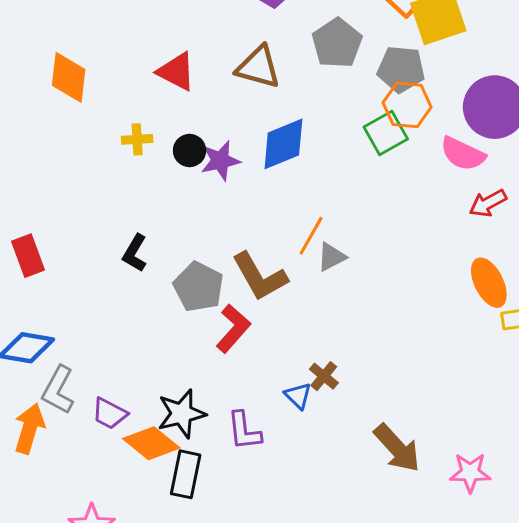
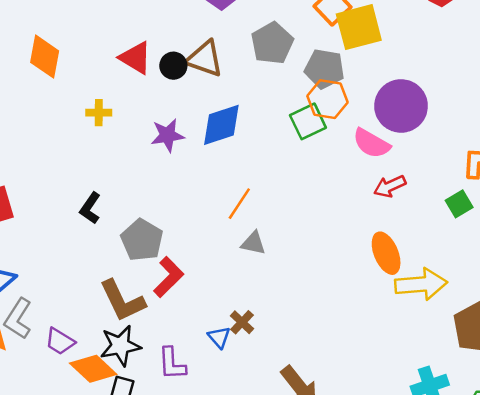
black circle: (190, 150) -> (173, 66), moved
gray triangle: (331, 257) -> (253, 243), moved, turned 36
brown L-shape: (260, 277) -> (122, 301), moved

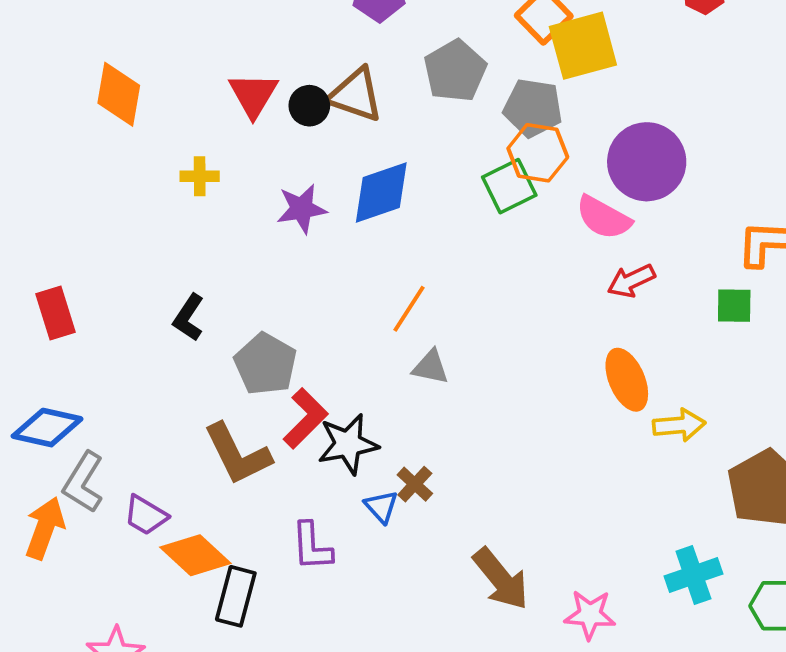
red triangle: (136, 58) -> (253, 95), turned 30
green square: (459, 204) -> (734, 306), turned 32
yellow arrow: (421, 284) -> (679, 425), size x0.7
black star: (120, 346) -> (348, 444), moved

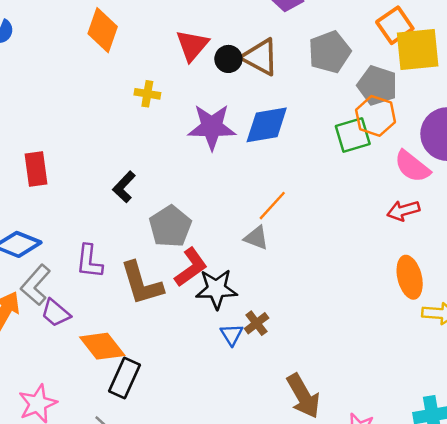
purple star: (302, 209) -> (212, 127), size x1.4
red arrow: (631, 281) -> (403, 211), moved
gray triangle: (430, 367) -> (256, 238), moved
purple trapezoid: (146, 515) -> (56, 313), moved
purple L-shape: (312, 546) -> (89, 261), moved

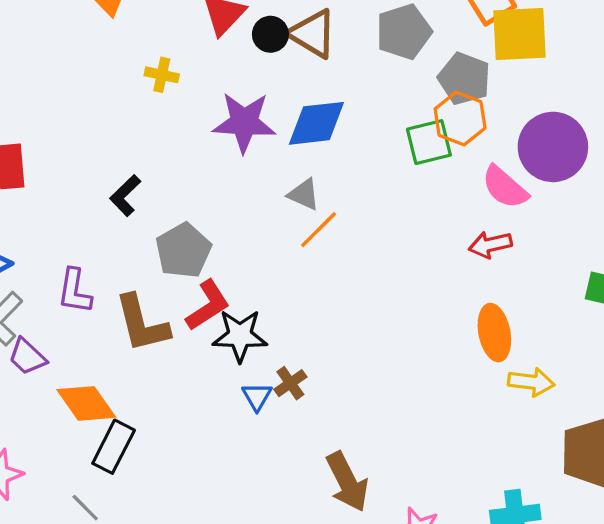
gray triangle: (256, 238) -> (304, 194), moved

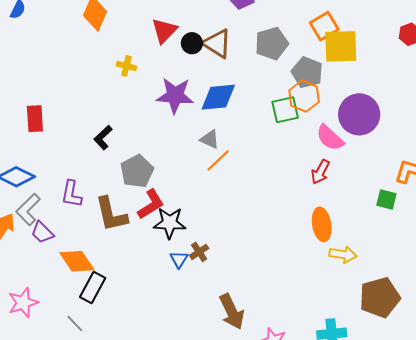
red arrow: (490, 245) -> (320, 172), turned -50

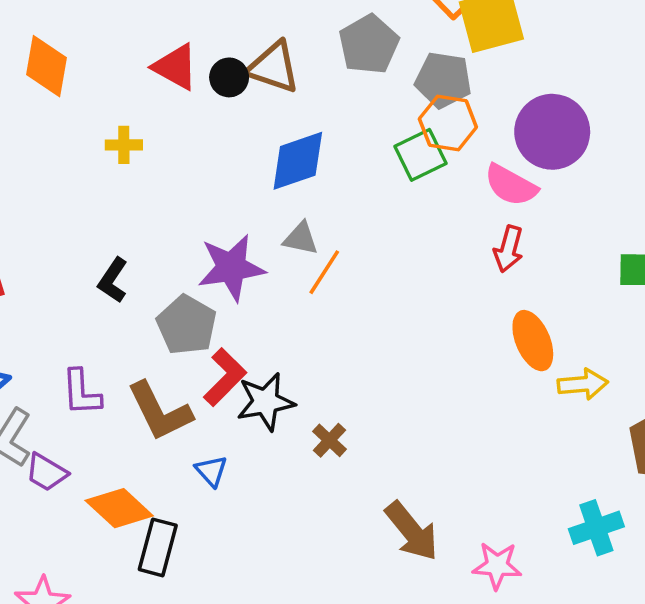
red triangle: (164, 31) -> (175, 67), turned -32
purple star: (175, 95) -> (231, 268), moved
blue triangle: (179, 259) -> (211, 471), moved

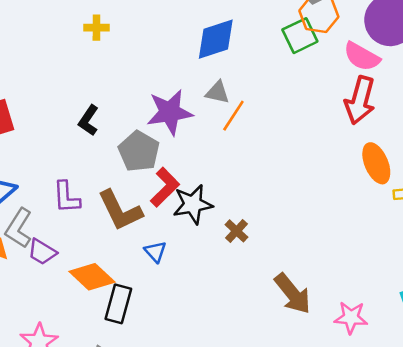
red arrow: (509, 249) -> (360, 100), size x1.5

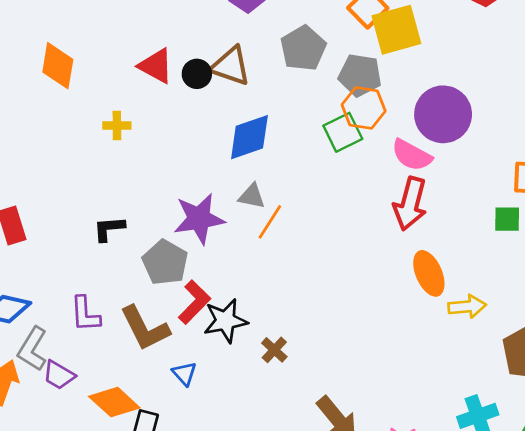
black L-shape: (88, 120) -> (109, 229), turned 52

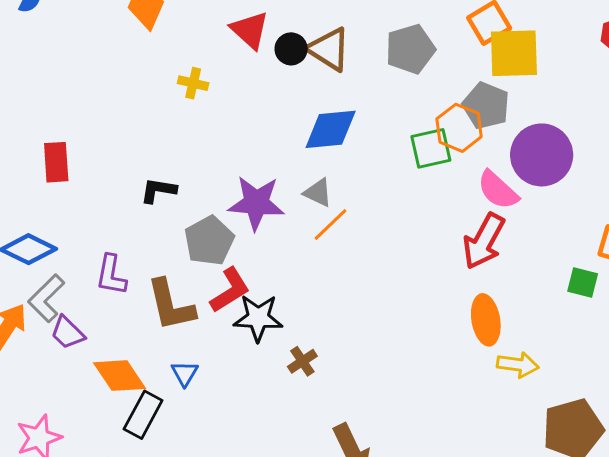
gray pentagon: (360, 75) -> (486, 106), moved
blue triangle: (184, 374) -> (185, 373), moved

